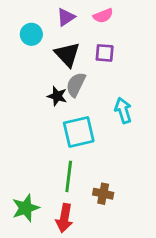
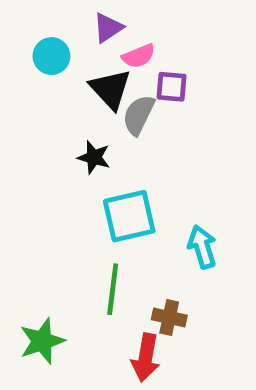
pink semicircle: (103, 16) -> (139, 56), moved
gray semicircle: (76, 85) -> (139, 115), moved
cyan arrow: (123, 110) -> (202, 247), moved
red arrow: (64, 218) -> (146, 358), moved

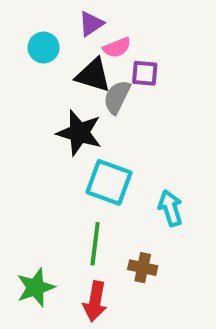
black triangle: (110, 89) -> (93, 75), turned -30
black star: (94, 157) -> (79, 133), size x1.6
cyan square: (129, 216) -> (109, 182), turned 33
red arrow: (146, 358) -> (95, 301), moved

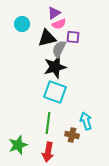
purple triangle: (91, 24) -> (54, 13), moved
black triangle: (93, 75) -> (47, 38), turned -30
black star: (79, 133) -> (55, 67), moved, turned -30
cyan arrow: (170, 208) -> (86, 121), moved

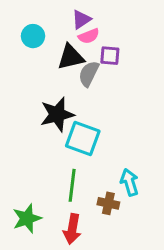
black star: (55, 67) -> (57, 114), moved

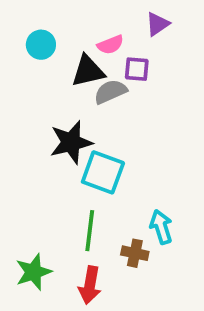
purple triangle: (81, 19) -> (157, 24), moved
gray semicircle: (89, 74) -> (110, 92), turned 40

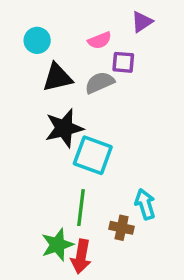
black triangle: (88, 71) -> (57, 78), moved
green star: (33, 272) -> (57, 245), moved

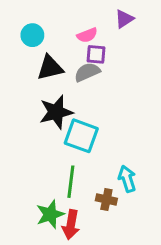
purple square: (123, 62) -> (96, 54), moved

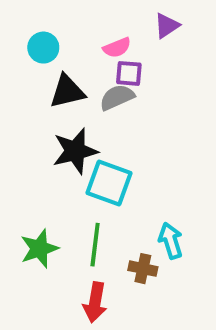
green star: (50, 214) -> (39, 249), moved

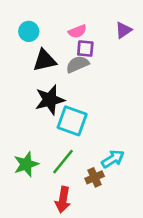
purple triangle: (167, 26) -> (123, 30), moved
cyan arrow: (171, 241) -> (113, 159), turned 75
green line: (95, 245) -> (63, 162), turned 32
brown cross: (143, 269) -> (95, 177), turned -36

